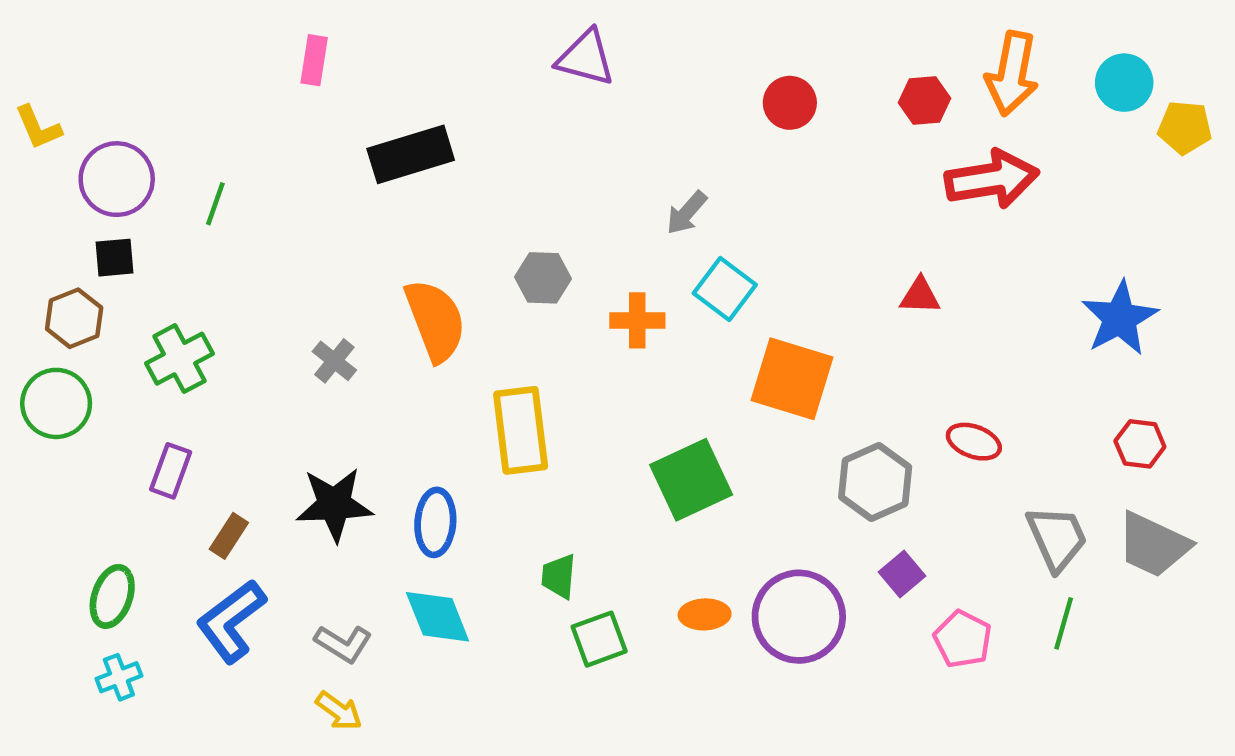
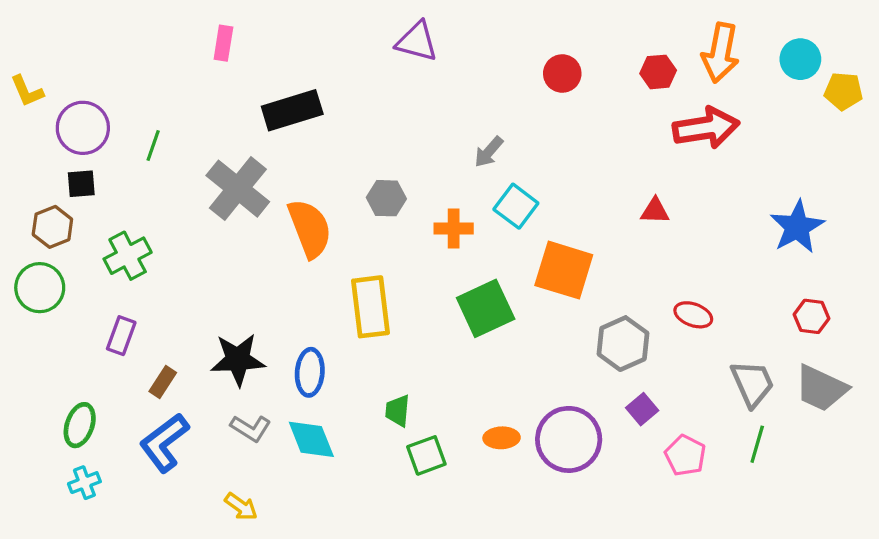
gray cross: (334, 361) -> (238, 189), moved, size x2.0
green square: (691, 480) -> (486, 308), moved
gray L-shape: (343, 644) -> (251, 428), moved

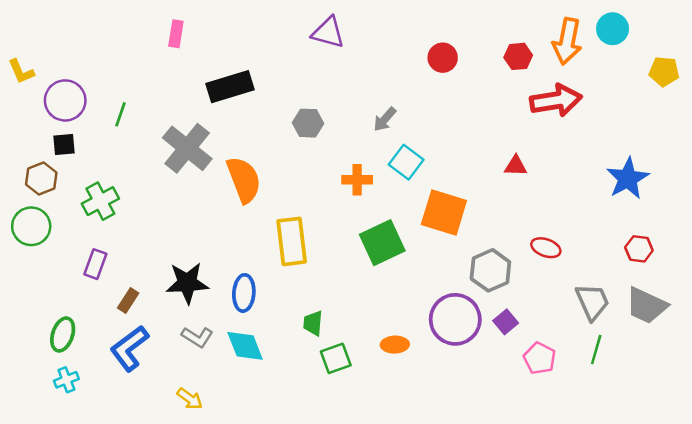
cyan circle: (800, 59) -> (613, 29), moved
gray hexagon: (386, 198) -> (308, 123), moved
purple circle: (569, 439) -> (455, 319), moved

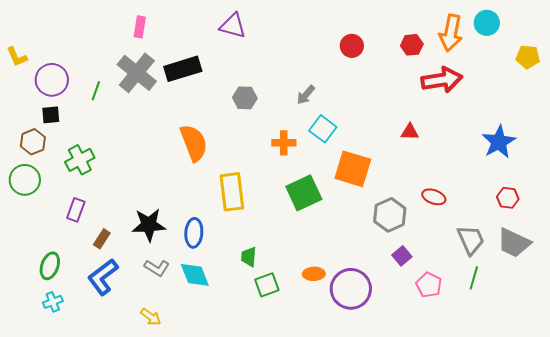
purple triangle: (328, 33) -> (233, 26), moved
gray cross: (187, 148) -> (137, 73), moved
purple circle: (455, 319) -> (351, 289), moved

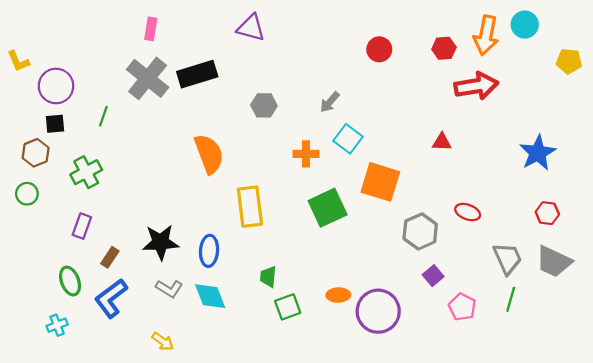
green line: (96, 91) -> (103, 116), moved
green circle: (25, 180) -> (27, 194), size x0.7
green ellipse: (50, 266) -> (70, 281), moved, turned -40

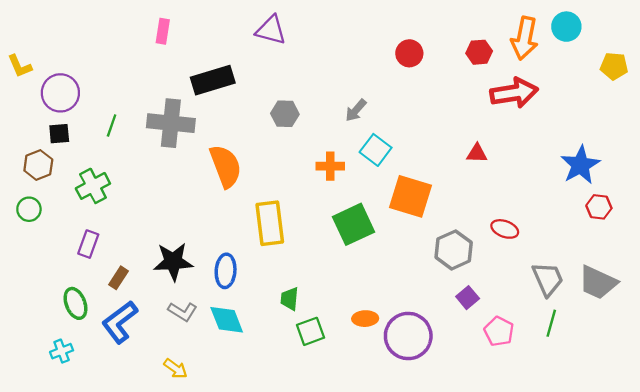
gray cross: (148, 78) -> (171, 123), moved, turned -33
red hexagon: (547, 213) -> (599, 207), moved

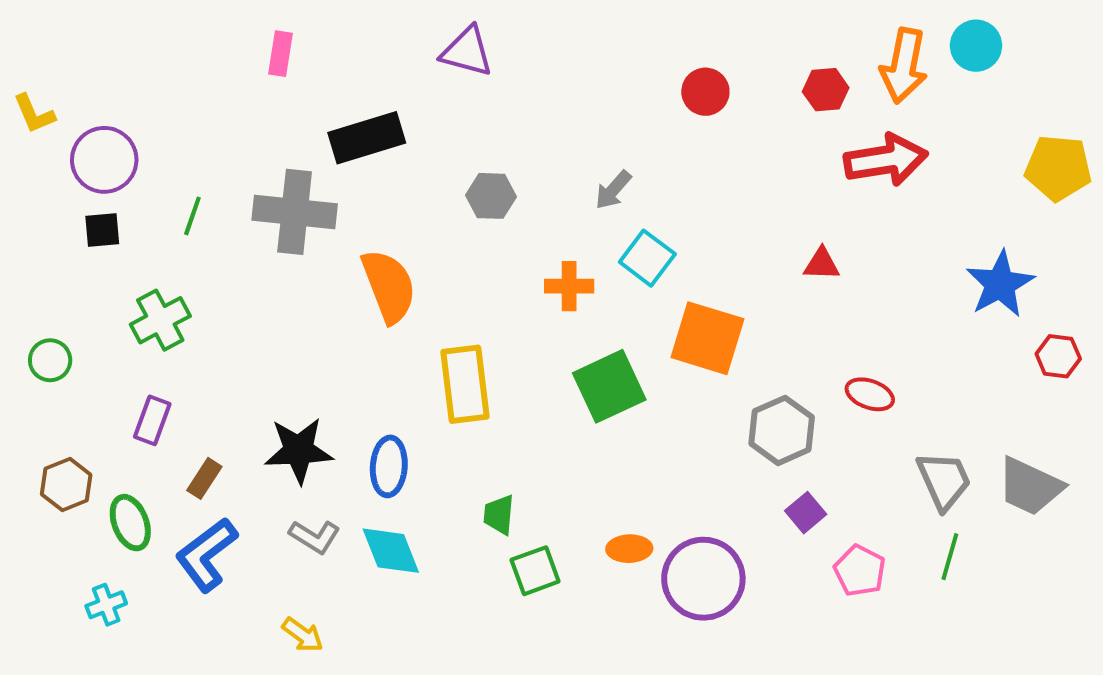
yellow pentagon: (614, 66) -> (1058, 168), moved, size x1.4
brown hexagon: (38, 165) -> (66, 485), moved
red hexagon: (599, 207) -> (1058, 356), moved

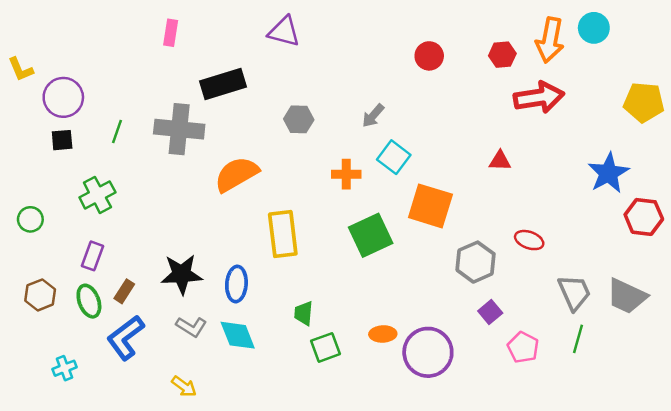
orange semicircle: (389, 286) -> (236, 174), turned -99
red hexagon: (1058, 356) -> (644, 217), size x1.4
green ellipse: (130, 523) -> (89, 301), moved

